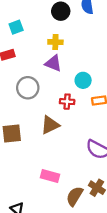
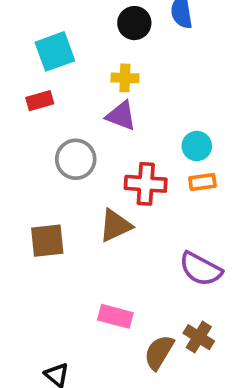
cyan square: (16, 27) -> (55, 51), size x1.5
cyan circle: (83, 80) -> (197, 146), moved
red cross: (67, 102) -> (146, 184), size x1.5

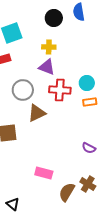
red cross: (146, 184) -> (60, 90), moved
brown triangle: (115, 225) -> (37, 113), moved
purple semicircle: (201, 269) -> (89, 148), size x0.6

